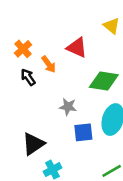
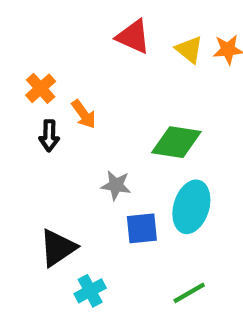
red triangle: (77, 48) -> (133, 37), moved
black arrow: (28, 77) -> (49, 136), turned -144

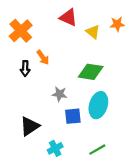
yellow triangle: (189, 50) -> (93, 32), moved
orange cross: (41, 88) -> (21, 31), moved, size x1.5
cyan cross: (90, 291) -> (55, 148), moved

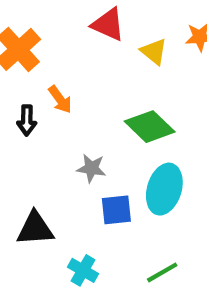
green diamond: (91, 72) -> (150, 127), turned 35
black triangle: (30, 126) -> (35, 229), turned 30
cyan cross: (55, 148) -> (83, 270), turned -32

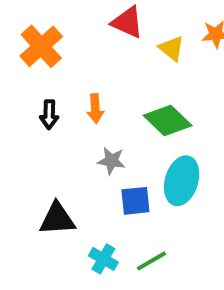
orange arrow: (60, 99) -> (95, 109), moved, turned 32
green line: (162, 272) -> (152, 261), moved

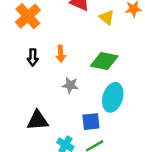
green diamond: (168, 121) -> (104, 61), turned -32
blue square: (135, 201) -> (91, 122), moved

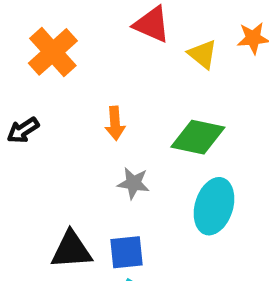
black arrow: (33, 57) -> (23, 130), moved, turned 56
blue square: (91, 122) -> (127, 252), moved

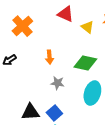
blue square: (127, 252) -> (54, 113), turned -35

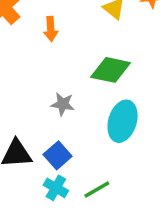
orange arrow: (49, 57) -> (51, 29), moved

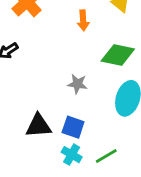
orange arrow: (51, 29) -> (83, 20), moved
blue square: (58, 155) -> (73, 127), turned -30

